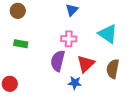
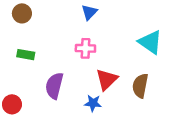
cyan triangle: (108, 34) -> (150, 42), moved
purple semicircle: (58, 61) -> (54, 86), moved

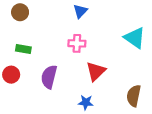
brown semicircle: (140, 86) -> (134, 96), moved
blue star: (93, 103) -> (86, 102), moved
red circle: (12, 104) -> (11, 75), moved

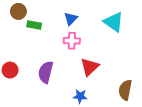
blue triangle: (80, 11) -> (71, 19), moved
cyan triangle: (135, 38) -> (114, 22), moved
green rectangle: (23, 49) -> (34, 25), moved

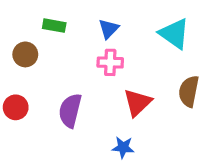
brown circle: (18, 11) -> (25, 54), moved
green rectangle: (34, 25) -> (54, 26), moved
brown semicircle: (125, 90) -> (189, 91), moved

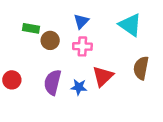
green rectangle: (54, 26) -> (31, 28), moved
brown circle: (25, 54) -> (50, 40), moved
blue star: (123, 147) -> (79, 87), moved

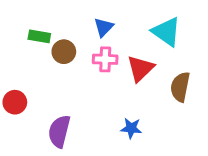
red triangle: (103, 76) -> (140, 69), moved
purple semicircle: (53, 82) -> (59, 131), moved
blue star: (79, 87) -> (131, 128), moved

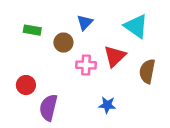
brown circle: (64, 52) -> (63, 43), moved
pink cross: (105, 59) -> (86, 65), moved
red circle: (15, 102) -> (26, 85), moved

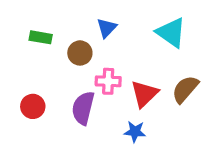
red triangle: (115, 56) -> (144, 94), moved
brown semicircle: (147, 71) -> (185, 89), turned 30
purple semicircle: (48, 108) -> (83, 108), moved

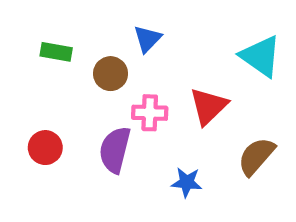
cyan triangle: (171, 33) -> (261, 56), moved
brown semicircle: (185, 89) -> (256, 156), moved
red triangle: (144, 94) -> (208, 106), moved

